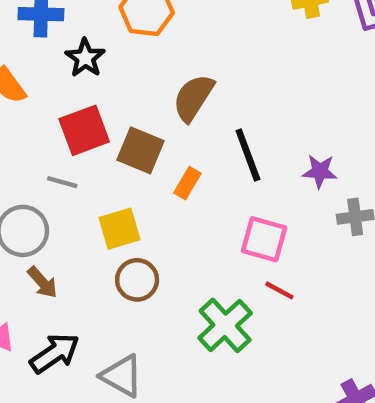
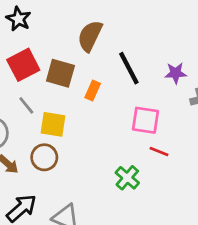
gray line: (62, 182) -> (26, 105), moved, turned 42
yellow square: (119, 229) -> (53, 124), turned 32
brown circle: (137, 280) -> (44, 157), moved
green cross: (225, 325) -> (127, 178), size x0.7

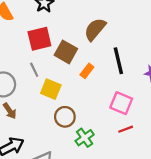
red line: (159, 152) -> (126, 129), turned -56
brown circle: (44, 157) -> (65, 117), moved
green cross: (127, 178) -> (85, 138), moved

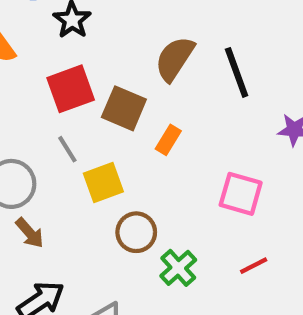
black line: (118, 61) -> (237, 72), moved
yellow square: (51, 89) -> (103, 182), turned -36
red line: (126, 129) -> (254, 266), moved

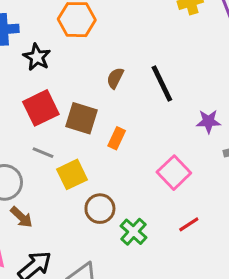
brown semicircle: (175, 59) -> (115, 78), size x0.6
gray line: (67, 149) -> (43, 153), turned -30
pink square: (241, 194) -> (174, 173), turned 36

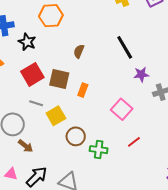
black line: (162, 83) -> (125, 47), moved
green cross: (134, 232) -> (99, 150), turned -30

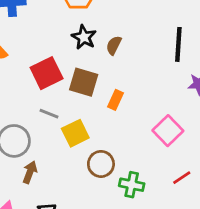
black star: (27, 42) -> (84, 37), moved
black line: (125, 47) -> (178, 44), turned 30
brown arrow: (26, 146) -> (30, 172), turned -112

